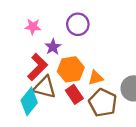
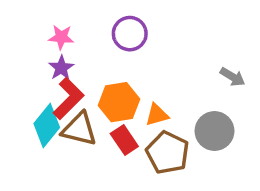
purple star: (53, 47) -> (61, 68), moved
cyan diamond: (29, 101) -> (47, 126), moved

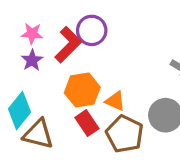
red L-shape: (68, 99) -> (68, 45), moved
orange triangle: (157, 115) -> (115, 101), turned 40
brown triangle: (79, 129) -> (38, 134), moved

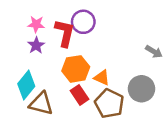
red L-shape: (68, 45) -> (65, 33), turned -32

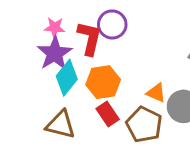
purple star: (36, 45) -> (55, 53), size x1.6
orange triangle: (102, 78) -> (156, 93), moved
cyan diamond: (26, 85) -> (67, 78), moved

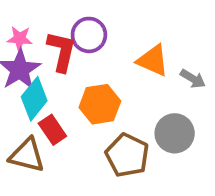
orange hexagon: (103, 82) -> (100, 104), moved
orange triangle: (156, 93) -> (153, 60), moved, size x1.4
red rectangle: (108, 114) -> (52, 130), moved

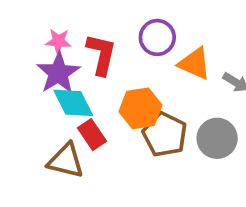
purple circle: (89, 35) -> (157, 37), moved
cyan diamond: (34, 99) -> (73, 103), turned -66
brown pentagon: (127, 155) -> (165, 135), moved

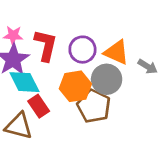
purple circle: (157, 37) -> (82, 50), moved
gray circle: (217, 138) -> (107, 79), moved

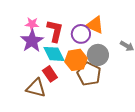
orange triangle: (116, 52) -> (95, 25), moved
cyan diamond: (24, 82) -> (54, 54), moved

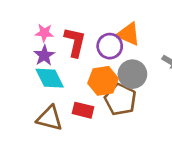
purple star: (32, 41) -> (44, 55), size x0.7
cyan diamond: (54, 54) -> (50, 78), moved
red rectangle: (50, 74) -> (83, 110), moved, turned -42

